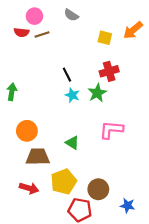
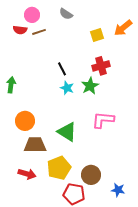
yellow square: (105, 38) -> (97, 35), turned -32
green triangle: (72, 143) -> (67, 132), size x1.5

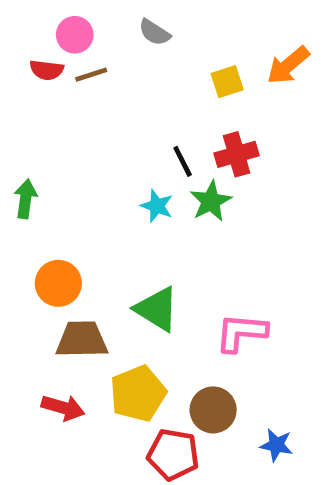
black line: (62, 69) -> (183, 161), moved
pink L-shape: (103, 120) -> (241, 333), moved

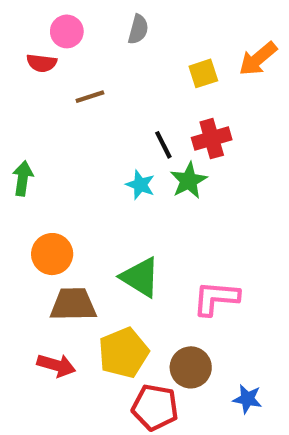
gray semicircle: (154, 32) -> (138, 29), turned -108
brown line: (91, 75) -> (90, 97), moved

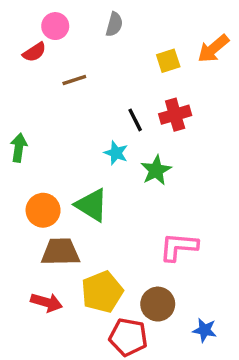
red semicircle: (42, 63) -> (34, 52), turned -40
green star: (189, 181) -> (156, 170), moved
green triangle: (140, 277) -> (92, 205), moved

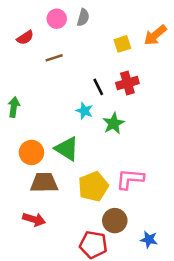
pink circle: (55, 26) -> (57, 19), moved
yellow pentagon: (102, 292) -> (93, 187), moved

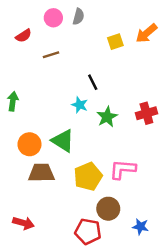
red cross: (127, 83) -> (146, 113), moved
red arrow: (34, 219) -> (24, 223), moved

